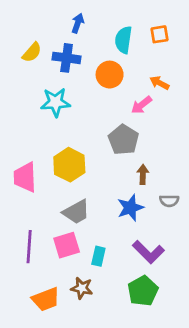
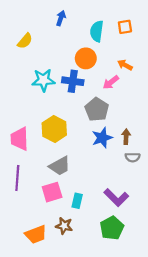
blue cross: (67, 58) -> (73, 81), moved
brown arrow: (143, 174) -> (126, 137), moved
blue star: (130, 208) -> (102, 138), moved
purple line: (29, 247) -> (17, 178), moved

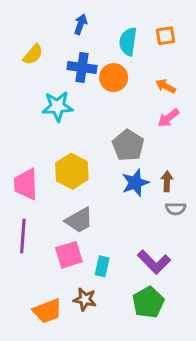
blue cross: (73, 81) -> (82, 67), moved
pink arrow: (111, 82) -> (168, 118), moved

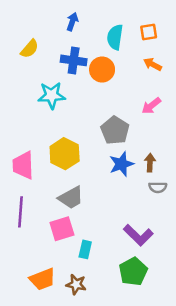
orange arrow: (166, 86) -> (153, 64), moved
cyan rectangle: (102, 266) -> (85, 249), moved
brown star: (85, 299) -> (76, 284), moved

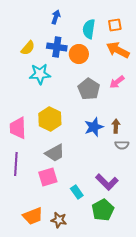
yellow semicircle: (30, 49) -> (28, 48), moved
orange arrow: (153, 64) -> (118, 50), size x1.6
gray pentagon: (115, 130) -> (89, 89), moved
cyan rectangle: (85, 249) -> (77, 192), moved, turned -48

